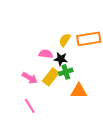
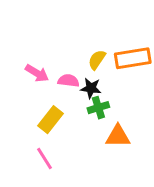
yellow rectangle: (51, 77) -> (50, 120), moved
pink arrow: (30, 78) -> (37, 73), moved

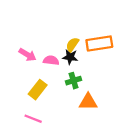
black star: (91, 88) -> (70, 57), moved
pink line: (44, 158) -> (33, 119), turned -36

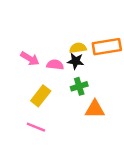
yellow semicircle: (72, 45) -> (78, 48), turned 48

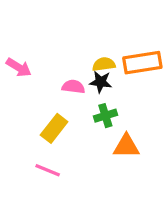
pink arrow: (30, 59) -> (19, 67), moved

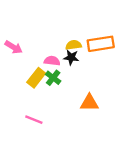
green cross: (105, 116) -> (53, 78), moved, turned -35
yellow rectangle: (54, 128) -> (36, 78), moved

